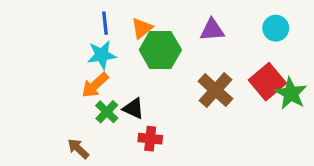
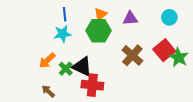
orange triangle: (142, 28) -> (101, 14), moved
orange arrow: (95, 85) -> (47, 60), moved
black triangle: (134, 109) -> (82, 67), size x1.5
red cross: (150, 139) -> (92, 85), size x1.5

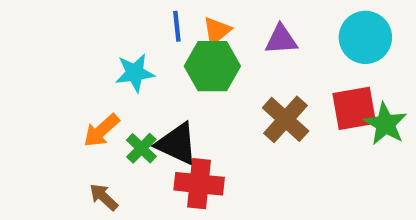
blue line: (65, 14) -> (177, 26), moved
cyan circle: (169, 17) -> (365, 37), size x1.5
red square: (164, 50) -> (354, 108), turned 30

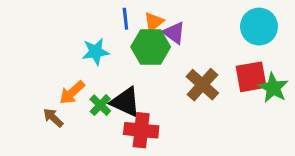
purple triangle: (281, 40) -> (174, 33), moved, turned 40
brown arrow: (104, 197) -> (53, 118), moved

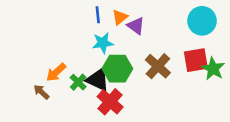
green hexagon: (151, 47) -> (117, 69), moved
cyan star: (96, 52) -> (103, 43), moved
red cross: (141, 130) -> (110, 102), turned 35

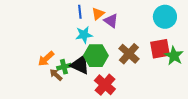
green cross: (78, 82) -> (64, 67), turned 32
brown arrow: (41, 92) -> (56, 75), moved
red cross: (110, 102) -> (105, 85), moved

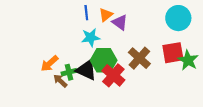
red cross: (105, 85) -> (113, 75), moved

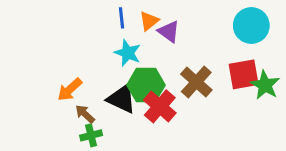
cyan star: (91, 38) -> (128, 53), turned 30
green cross: (69, 72) -> (91, 135), moved

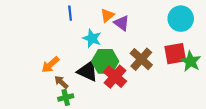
blue line: (122, 18) -> (70, 13), moved

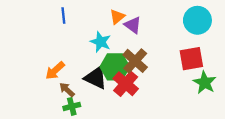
blue line: (70, 13) -> (63, 16), moved
brown cross: (141, 59) -> (135, 61), moved
green star: (191, 61) -> (205, 83), moved

